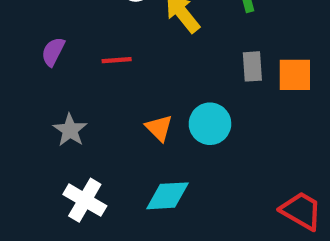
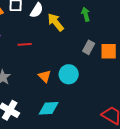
gray rectangle: (252, 66) -> (89, 47), turned 32

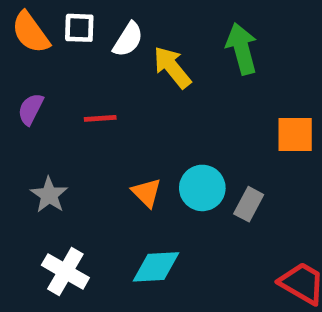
green arrow: (86, 14) -> (242, 49), size x1.5
gray rectangle: (89, 47) -> (249, 204), moved

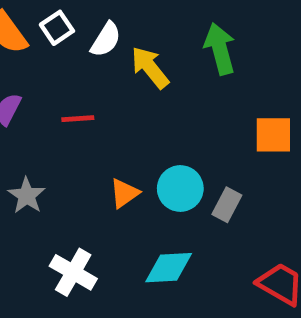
white square: (79, 28) -> (57, 28), turned -36
orange triangle: (147, 193) -> (124, 193), turned 40
cyan diamond: (156, 267) -> (169, 268), moved
white cross: (65, 271) -> (73, 272), moved

